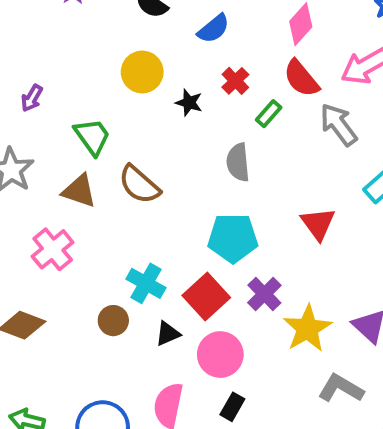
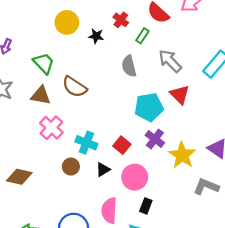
gray arrow: (339, 125) -> (170, 61), moved
cyan pentagon: (233, 238) -> (149, 107), moved
pink cross: (53, 249) -> (51, 128), moved
red square: (206, 296) -> (122, 145), size x0.7

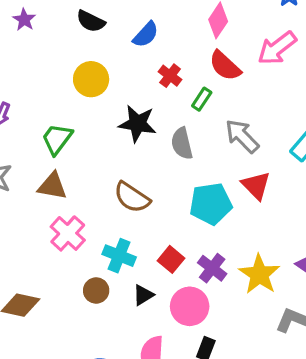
black star: (96, 36) -> (137, 124), moved, size x1.6
green trapezoid: (44, 63) -> (57, 139), turned -100
brown semicircle: (74, 87) -> (132, 197), moved
purple cross: (155, 139) -> (212, 268), moved

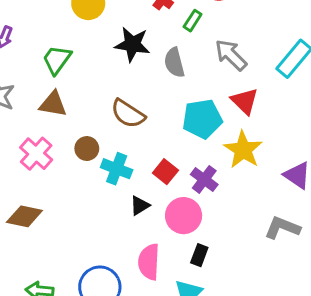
pink cross: (68, 233) -> (36, 154), moved
yellow star: (259, 274) -> (243, 150), moved
brown circle: (96, 290) -> (87, 149), moved

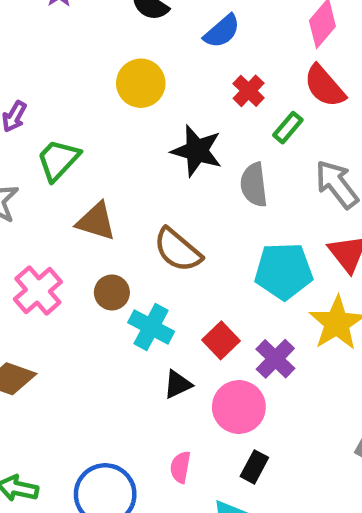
green trapezoid: (57, 60) -> (58, 160), moved
brown triangle: (53, 104) -> (96, 221), moved
pink semicircle: (149, 262) -> (180, 467), size x0.6

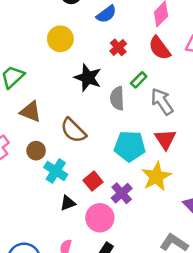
green rectangle: (288, 128) -> (139, 80), moved

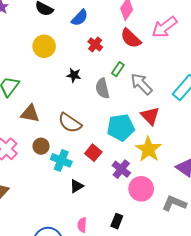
black star: (88, 78) -> (74, 75), size x0.6
red square: (93, 181) -> (93, 153), moved
pink circle: (100, 218) -> (141, 189), moved

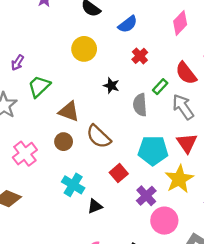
red semicircle: (131, 38) -> (186, 73), moved
brown triangle: (30, 113) -> (69, 111), moved
brown circle: (41, 146) -> (64, 142), moved
cyan cross: (61, 160) -> (73, 185), moved

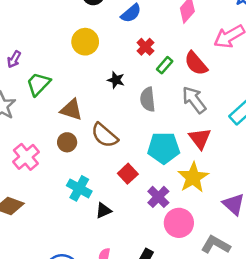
green rectangle: (160, 87) -> (165, 65), moved

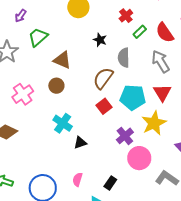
brown semicircle: (105, 135) -> (103, 78), moved, turned 80
red square: (128, 174) -> (104, 106), moved

